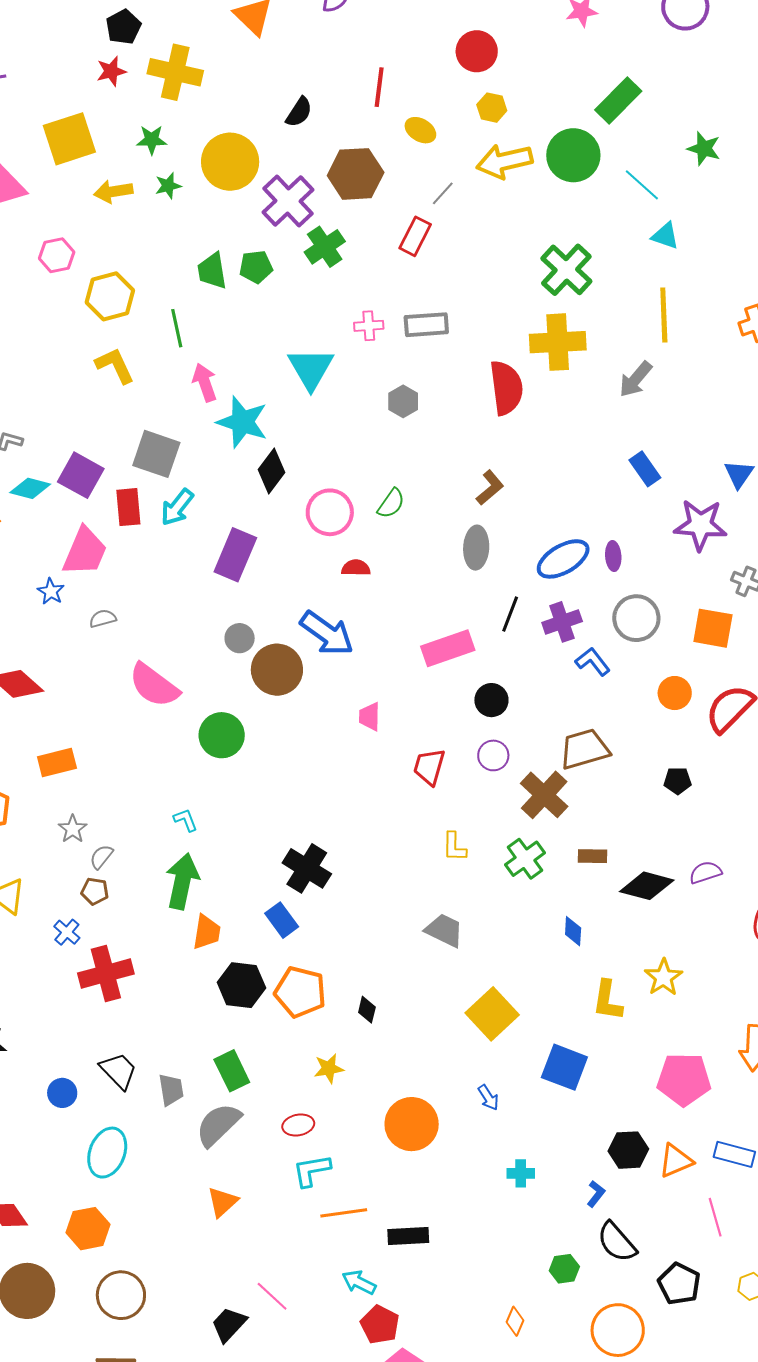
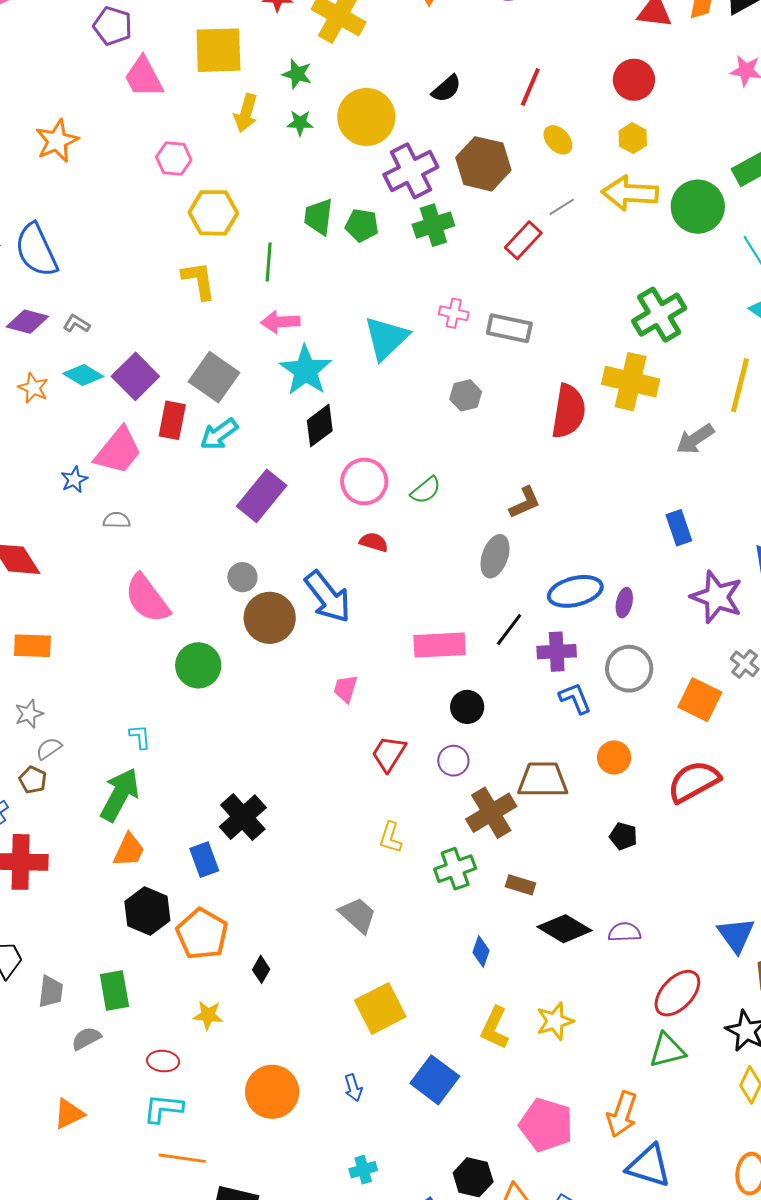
yellow arrow: (113, 191) -> (246, 113), turned -81
pink arrow: (205, 382) -> (280, 322), turned -90
orange circle: (675, 693) -> (614, 757), moved
gray semicircle: (218, 1125) -> (86, 1038), size x0.6
cyan cross: (521, 1173) -> (363, 1170), turned -32

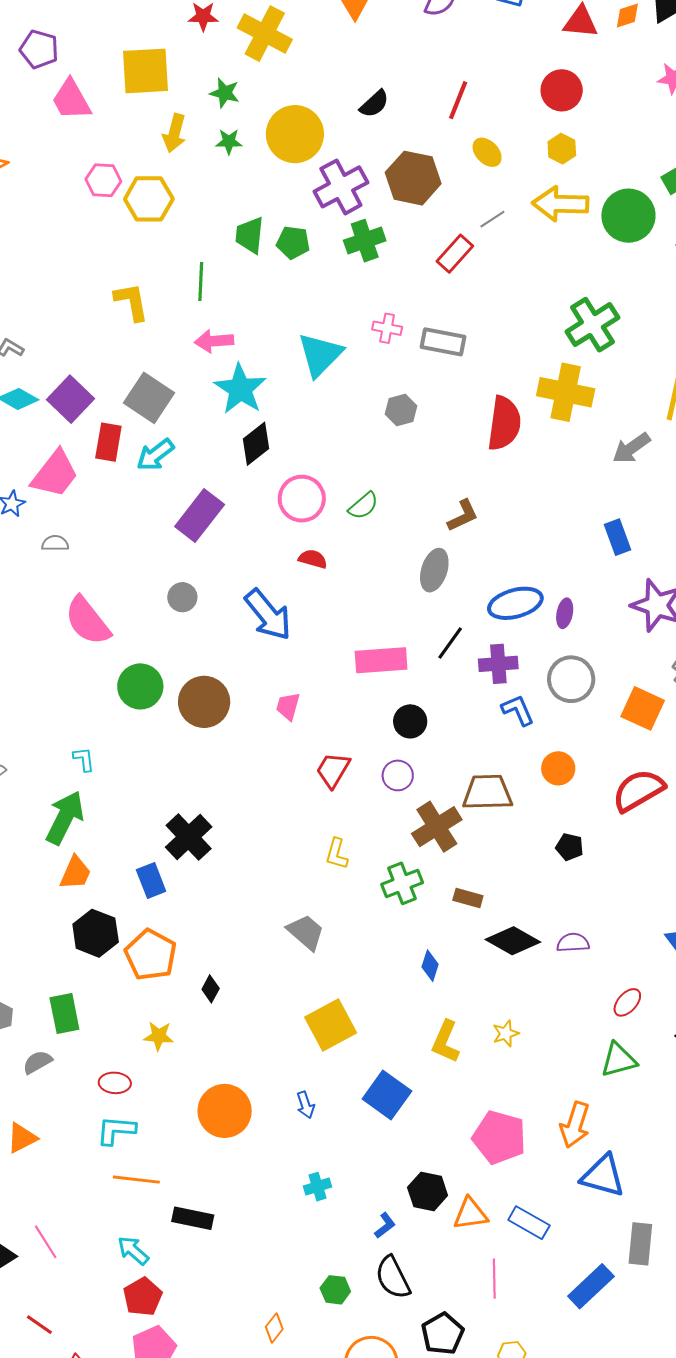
yellow hexagon: (213, 213) -> (149, 199), moved
brown circle: (270, 618) -> (204, 702), moved
red ellipse: (677, 993) -> (627, 1002), size x0.6
yellow star: (555, 1021) -> (506, 1033), size x0.7

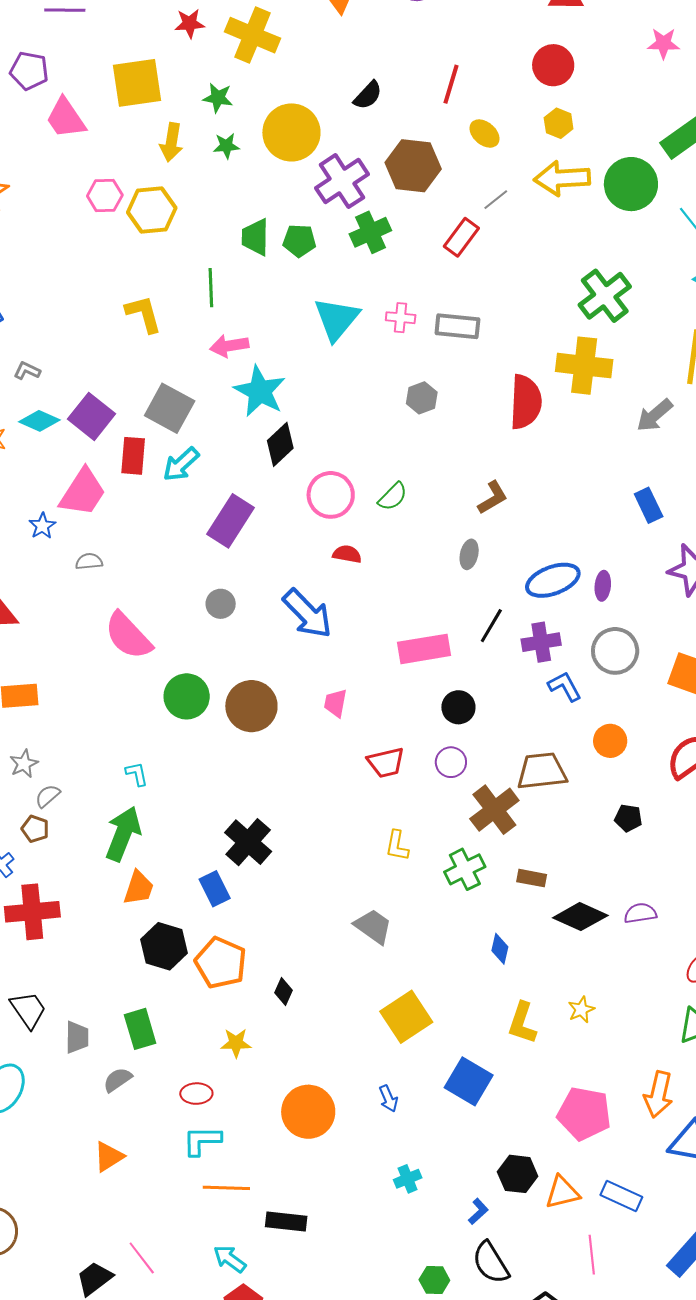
cyan triangle: (320, 355) -> (337, 319), moved
gray ellipse: (434, 570) -> (469, 554), size x0.7
red trapezoid: (333, 770) -> (386, 763), turned -129

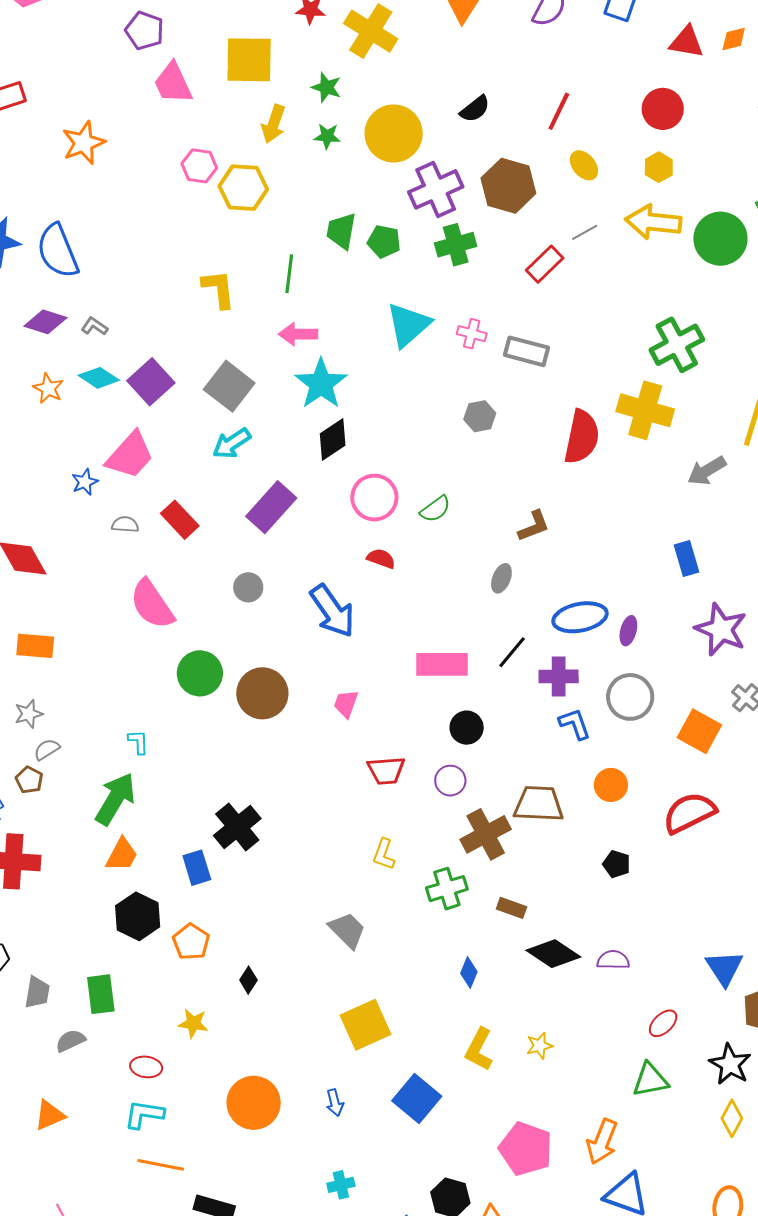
red rectangle: (133, 456) -> (180, 520), moved, turned -57
orange pentagon: (221, 963) -> (191, 942), size x0.7

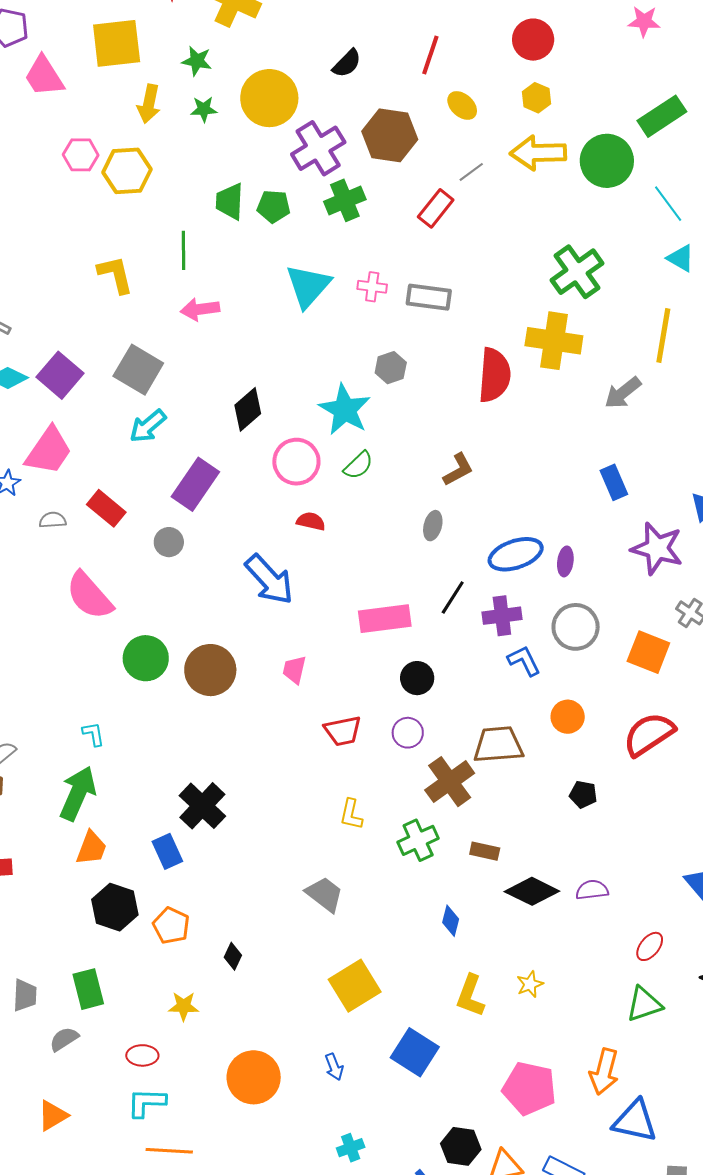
cyan star: (321, 384) -> (345, 410), moved
gray circle: (248, 587) -> (169, 542), moved

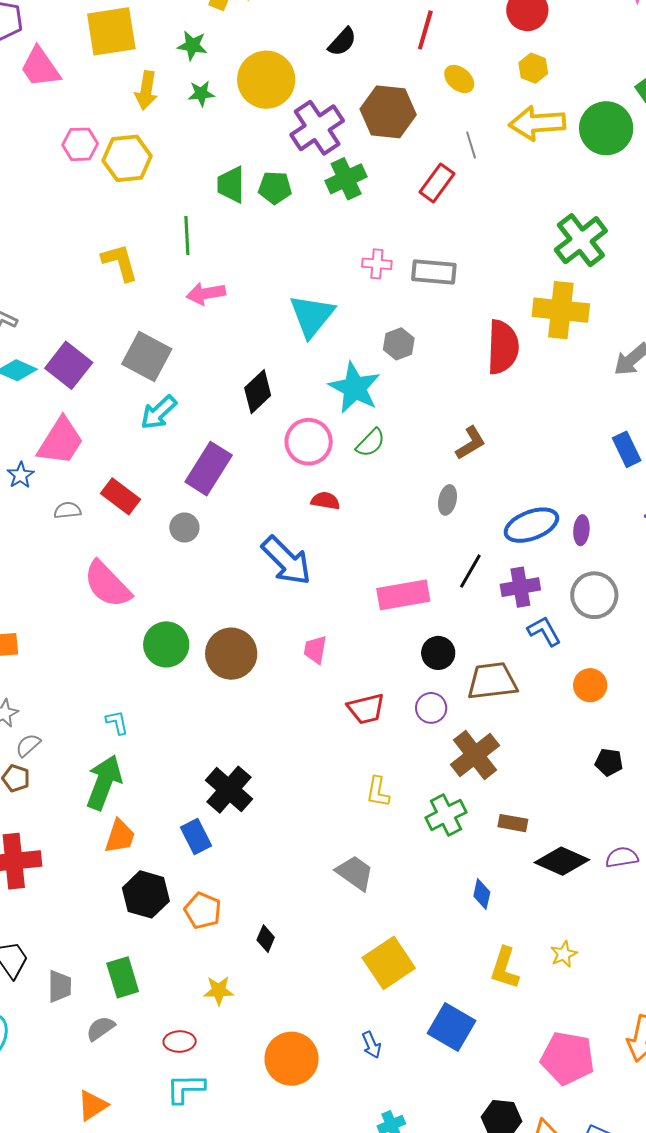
gray line: (471, 172) -> (471, 145), turned -68
cyan triangle: (308, 286) -> (312, 316), moved
brown trapezoid: (498, 745) -> (492, 681), moved

